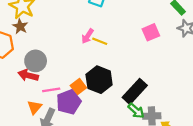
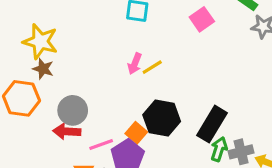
pink square: (151, 32) -> (202, 19), moved
yellow line: (100, 41) -> (152, 67), turned -42
green arrow: (136, 111) -> (219, 149), turned -102

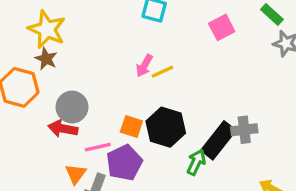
orange square: (136, 133) -> (131, 127), moved, turned -30
green arrow: (219, 149) -> (196, 162), moved
gray cross: (241, 152) -> (244, 130), moved

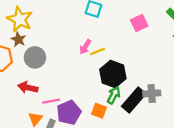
gray circle: (72, 107) -> (35, 57), moved
orange square: (131, 127) -> (99, 111), moved
black hexagon: (166, 127) -> (113, 74), moved
green arrow: (196, 162) -> (114, 95), moved

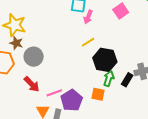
pink arrow: (85, 47) -> (88, 17), moved
red arrow: (28, 87) -> (32, 84), turned -138
black rectangle: (134, 100) -> (127, 80), size x0.6

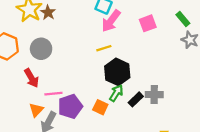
pink arrow: (88, 17) -> (111, 21), size x1.5
brown star: (16, 43) -> (48, 12), moved

